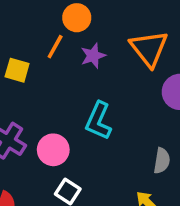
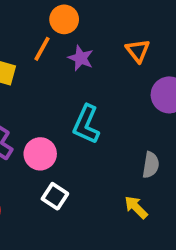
orange triangle: (149, 48) -> (138, 51), size x0.6
purple star: (93, 56) -> (81, 58), turned -30

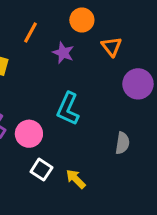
orange circle: (64, 19) -> (82, 20), moved
orange line: (42, 49) -> (31, 32), moved
yellow arrow: (136, 207) -> (76, 179), moved

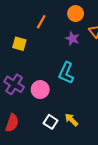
purple star: (63, 53) -> (72, 39), moved
white square: (41, 170) -> (51, 122), moved

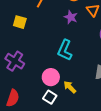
pink circle: (40, 90) -> (51, 77), moved
yellow arrow: (71, 120) -> (70, 87), moved

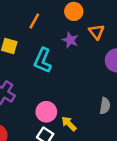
cyan L-shape: (65, 50) -> (43, 60), moved

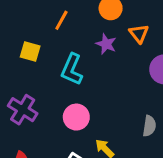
pink circle: (46, 112) -> (76, 117), moved

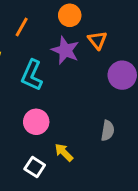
purple star: (106, 44) -> (65, 50), size x1.4

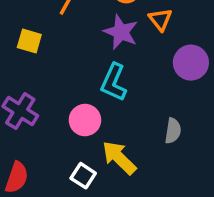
cyan L-shape: (32, 75) -> (114, 82), moved
yellow arrow: (64, 152) -> (119, 158), size x1.5

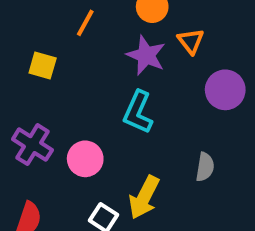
pink circle: (85, 120) -> (85, 159), moved
yellow arrow: (119, 158) -> (144, 197), turned -108

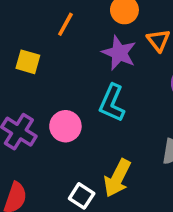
pink circle: (85, 159) -> (65, 126), moved

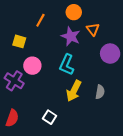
pink circle: (65, 126) -> (32, 66), moved
yellow arrow: (117, 178) -> (74, 91), moved

